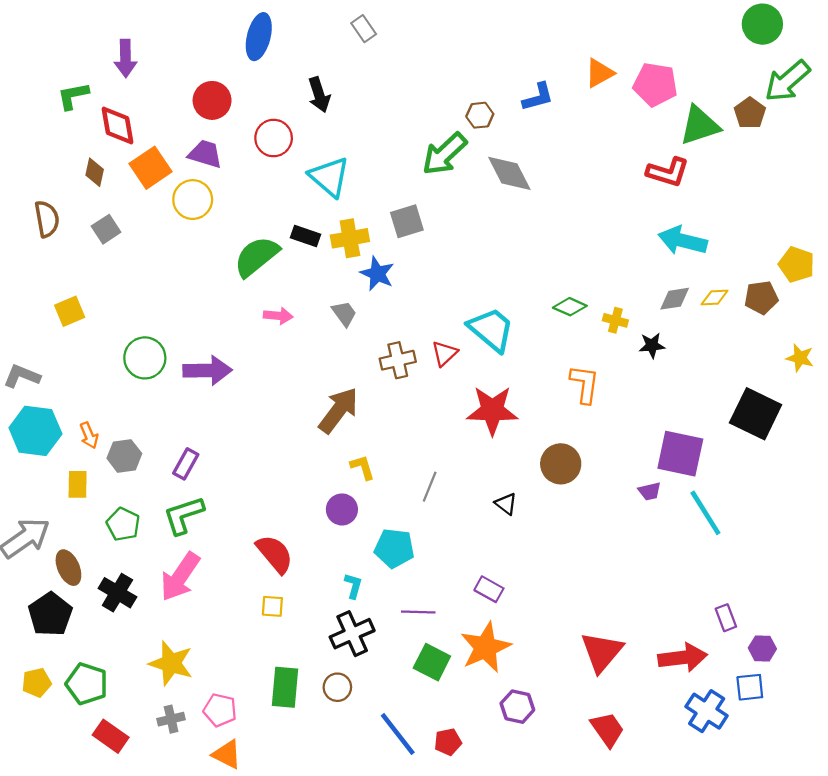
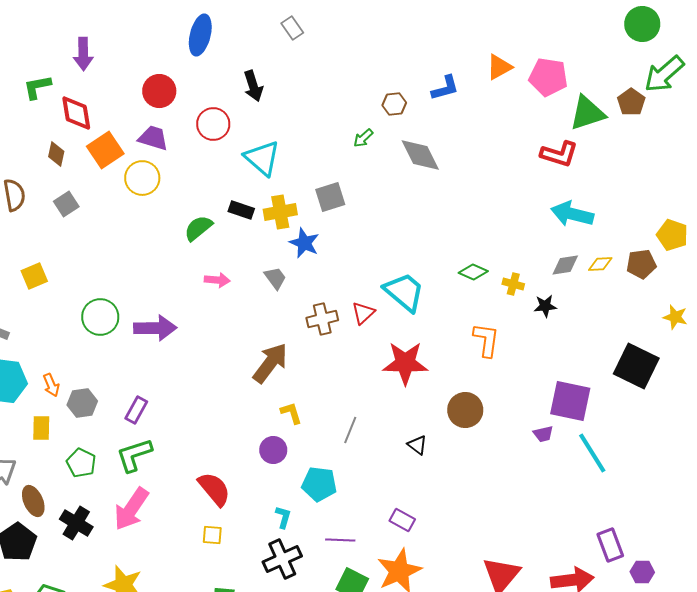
green arrow: (444, 154) -> (363, 138), size x0.5
green semicircle: (256, 257) -> (198, 228), size x0.7
purple rectangle: (726, 618) -> (610, 545), size x1.4

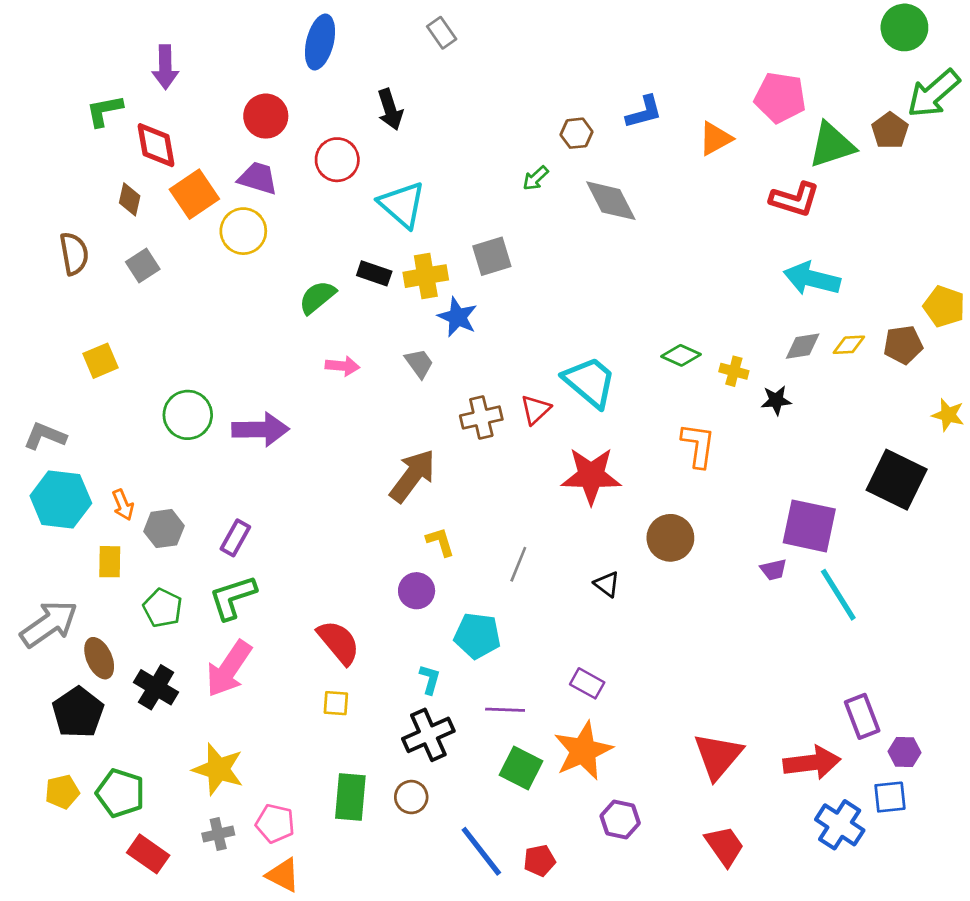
orange triangle: (499, 67) -> (715, 139), moved

